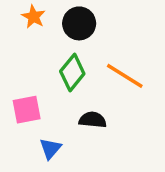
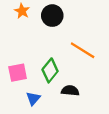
green diamond: (72, 72) -> (50, 70), moved
black semicircle: (93, 120) -> (70, 91), moved

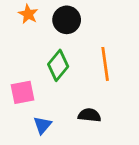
orange line: (83, 50) -> (105, 64), turned 50
green diamond: (50, 70) -> (58, 65), moved

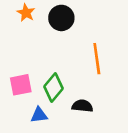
green diamond: (58, 65) -> (54, 87), moved
blue triangle: (42, 125) -> (39, 115), turned 42

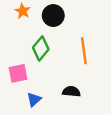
green diamond: (54, 87) -> (41, 48), moved
blue triangle: (39, 115) -> (34, 99), turned -35

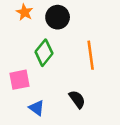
black semicircle: (71, 92) -> (77, 99), turned 48
blue triangle: (34, 99) -> (37, 108), turned -42

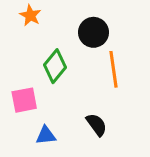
black circle: (58, 17) -> (93, 32), moved
blue triangle: (37, 108) -> (46, 135), turned -42

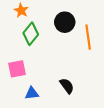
green diamond: (55, 66) -> (31, 34), moved
orange line: (113, 69) -> (88, 37), moved

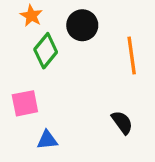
black circle: (65, 22) -> (82, 25), moved
black semicircle: (67, 86) -> (122, 122), moved

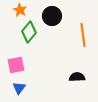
black semicircle: (122, 122) -> (77, 77), turned -56
blue triangle: (47, 140) -> (19, 88), moved, turned -48

